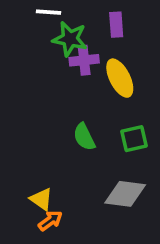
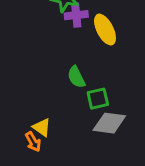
green square: (134, 139) -> (98, 99), moved
orange arrow: (50, 221) -> (33, 142), moved, turned 96

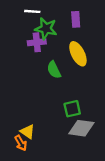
purple cross: (76, 15) -> (37, 42), moved
green semicircle: (76, 77) -> (54, 70), moved

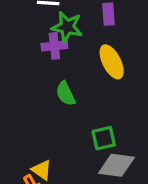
green semicircle: (54, 70) -> (66, 94), moved

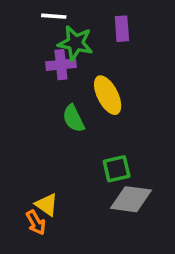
yellow ellipse: (112, 62) -> (108, 95), moved

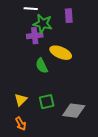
yellow ellipse: (108, 95) -> (61, 53), turned -40
green square: (117, 169) -> (47, 102), moved
yellow triangle: (47, 205) -> (21, 100), moved, turned 40

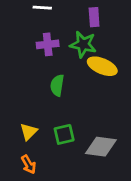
green star: (43, 24) -> (83, 44), moved
yellow ellipse: (61, 53) -> (102, 66), moved
green semicircle: (42, 66) -> (57, 85), turned 35

